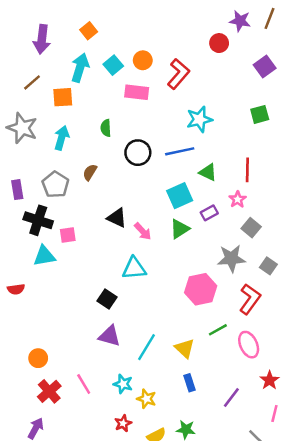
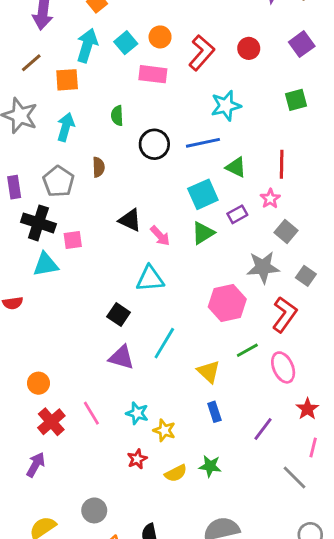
red circle: (219, 43) -> (249, 48), moved
brown semicircle: (90, 172) -> (99, 167), turned 147
cyan line: (146, 347) -> (164, 343), moved

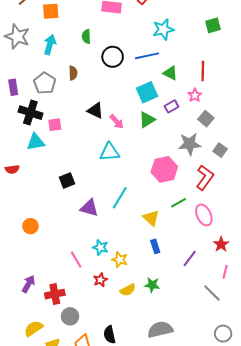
black square: (119, 314) -> (67, 180), moved, turned 35
pink line: (91, 413) -> (76, 260), moved
red cross: (51, 422) -> (55, 294), moved, turned 30

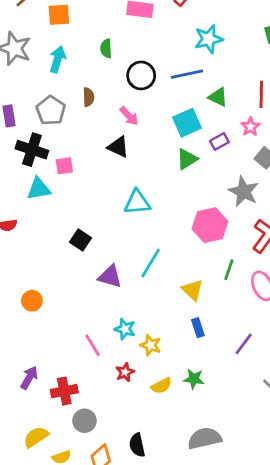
pink arrow: (117, 122) -> (129, 116), moved
gray star: (190, 144) -> (244, 191), turned 30
black square: (67, 180) -> (80, 240), turned -35
green line: (178, 203) -> (229, 270), turned -42

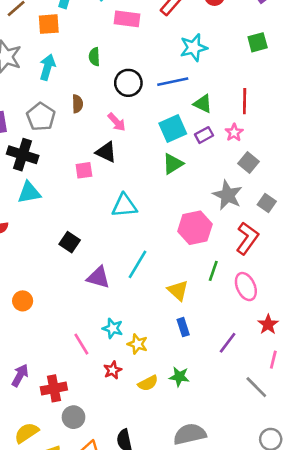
purple rectangle: (219, 142) -> (204, 135), moved
pink square: (64, 166) -> (84, 170), moved

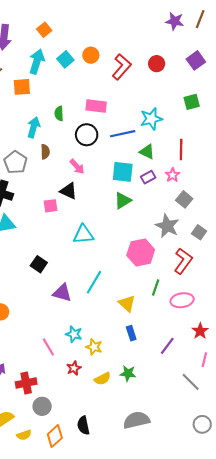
pink rectangle: (127, 19) -> (96, 106), moved
cyan star: (194, 48) -> (151, 119), moved
cyan arrow: (47, 67) -> (34, 127), moved
cyan square: (173, 129) -> (123, 172), turned 30
pink ellipse: (246, 287) -> (182, 300), turned -75

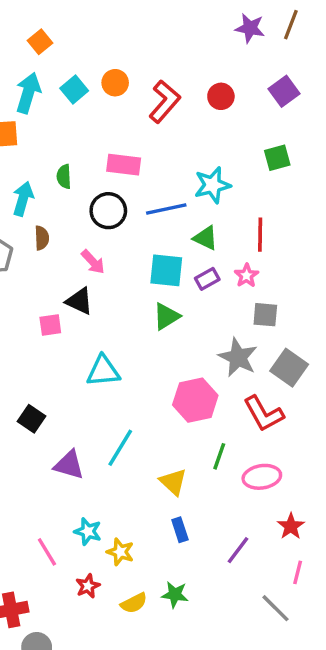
gray square: (184, 199) -> (265, 315), turned -35
gray square: (199, 232) -> (289, 368), size x1.5
red L-shape: (183, 261) -> (264, 414), turned 115

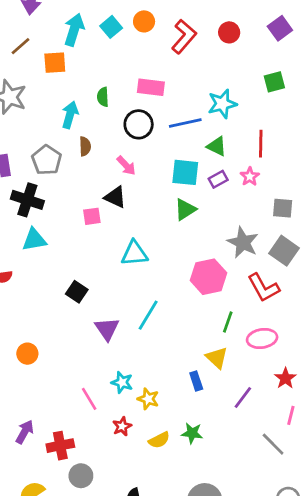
gray square: (265, 315) -> (283, 208), moved
purple triangle: (69, 465) -> (107, 329), turned 40
yellow triangle: (173, 482) -> (217, 358), moved

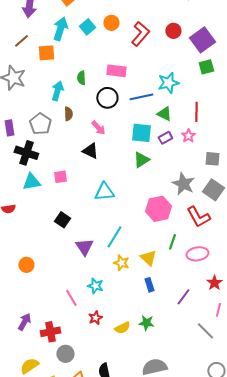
purple square: (280, 28) -> (202, 40), moved, size x1.4
pink square: (92, 216) -> (60, 177), moved
yellow triangle: (217, 358) -> (148, 258), moved
yellow star: (148, 399) -> (121, 263), moved

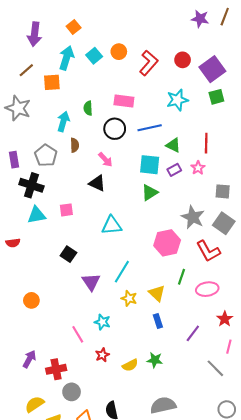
cyan star: (168, 83) -> (177, 100), moved

